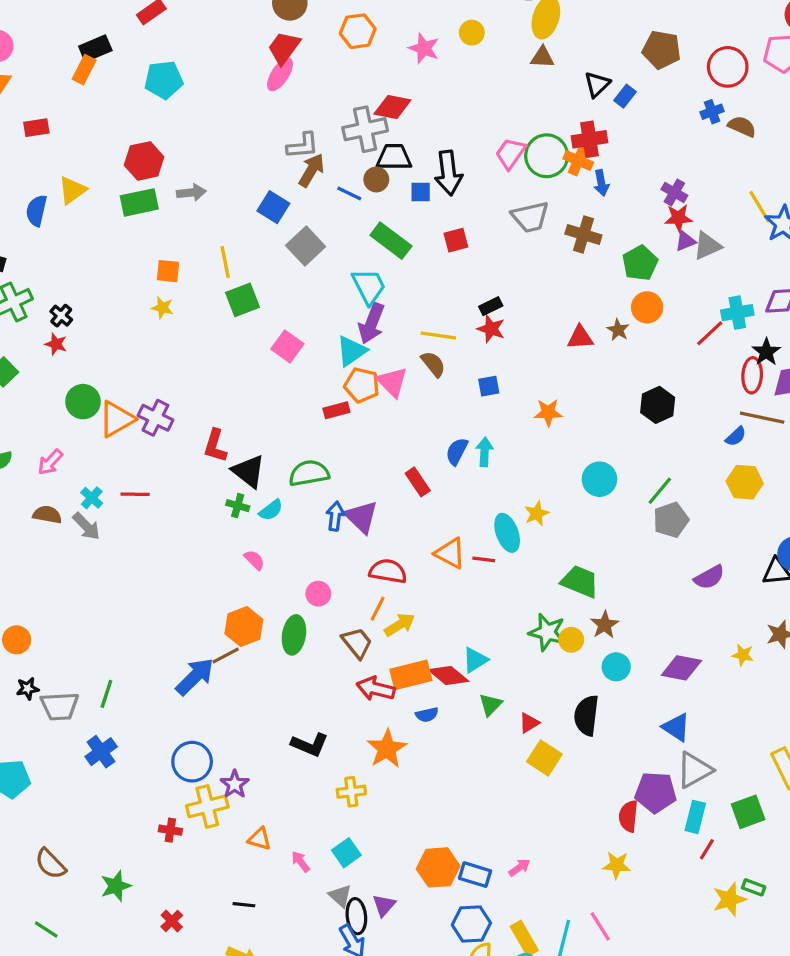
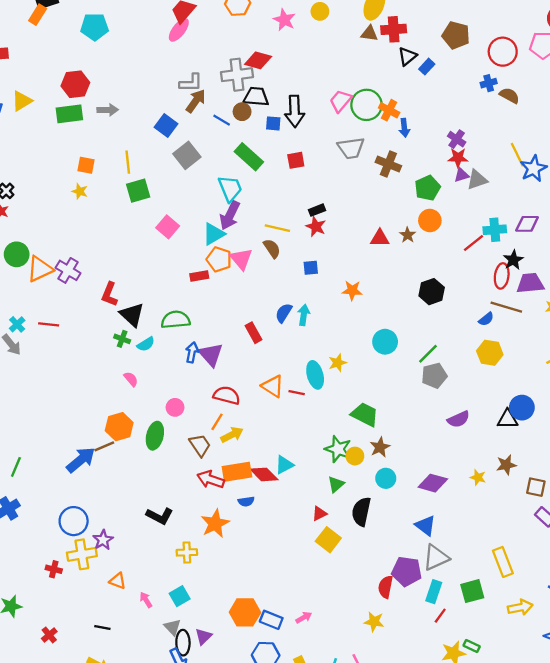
red cross: (590, 139) -> (394, 29), moved
green triangle: (490, 705) -> (336, 484), moved

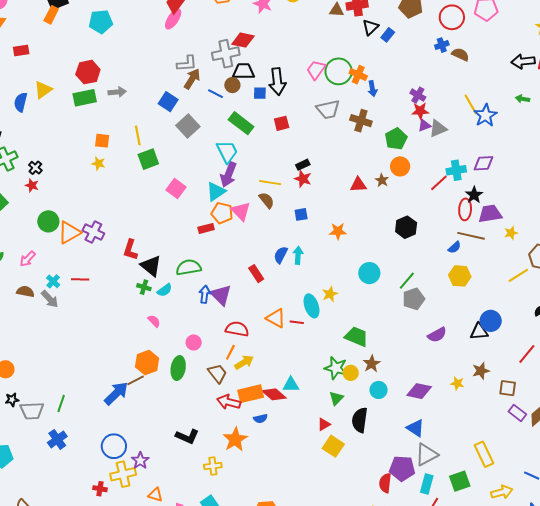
cyan triangle: (284, 465) -> (291, 385), turned 30

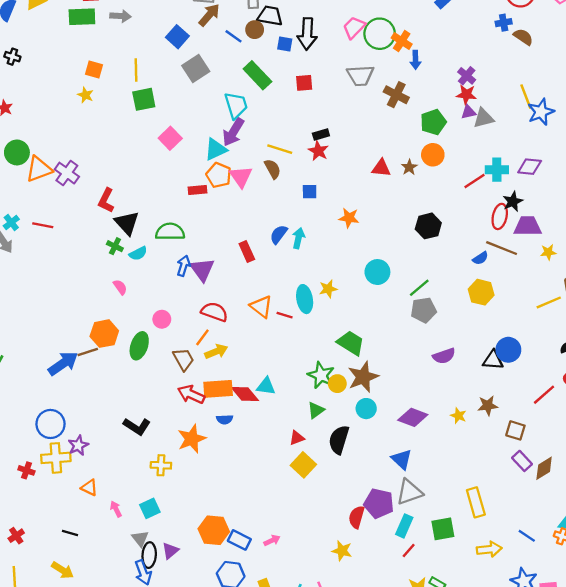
black cross: (35, 168) -> (12, 57), moved, turned -32
brown star: (372, 364) -> (363, 377), size x1.5

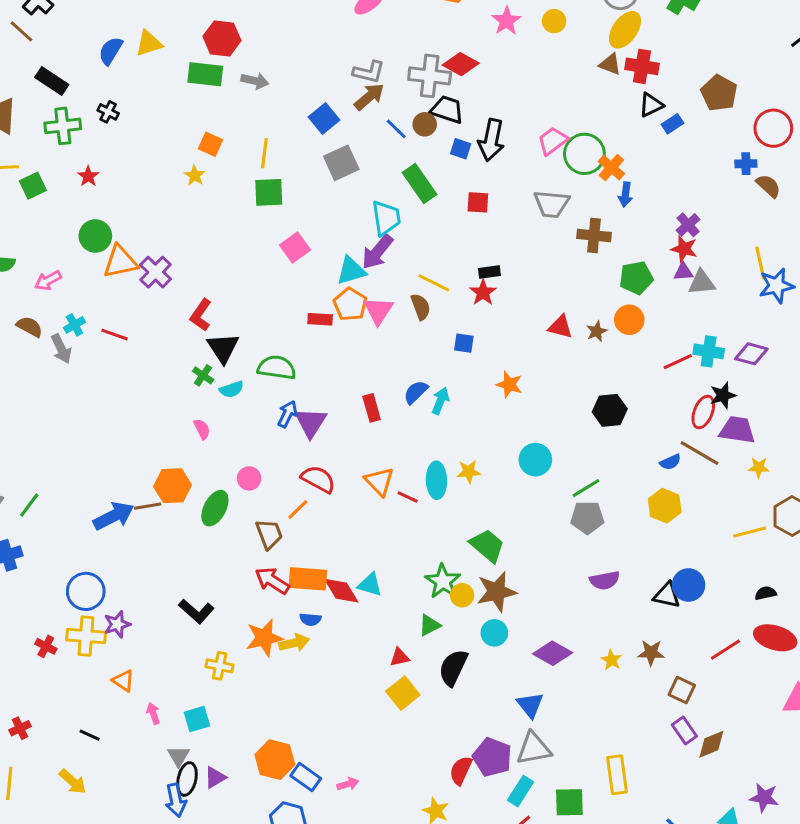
brown cross: (396, 95) -> (594, 235), turned -30
yellow arrow: (216, 352) -> (294, 643), moved

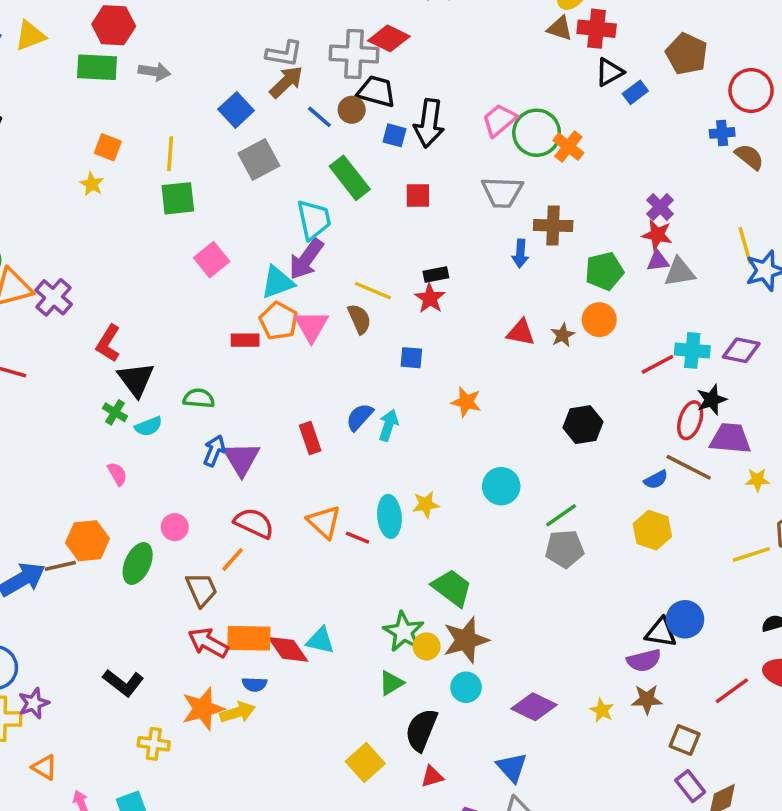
blue arrow: (625, 194) -> (520, 254), moved
green semicircle: (277, 368) -> (199, 398), size x0.7
purple semicircle: (605, 580) -> (644, 660), moved
red triangle: (400, 657) -> (432, 777), moved

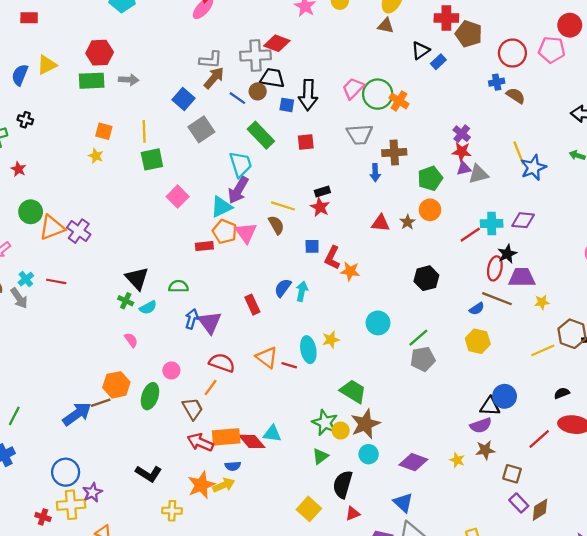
red cross: (597, 29) -> (446, 18), moved
red L-shape: (108, 343) -> (332, 258), moved

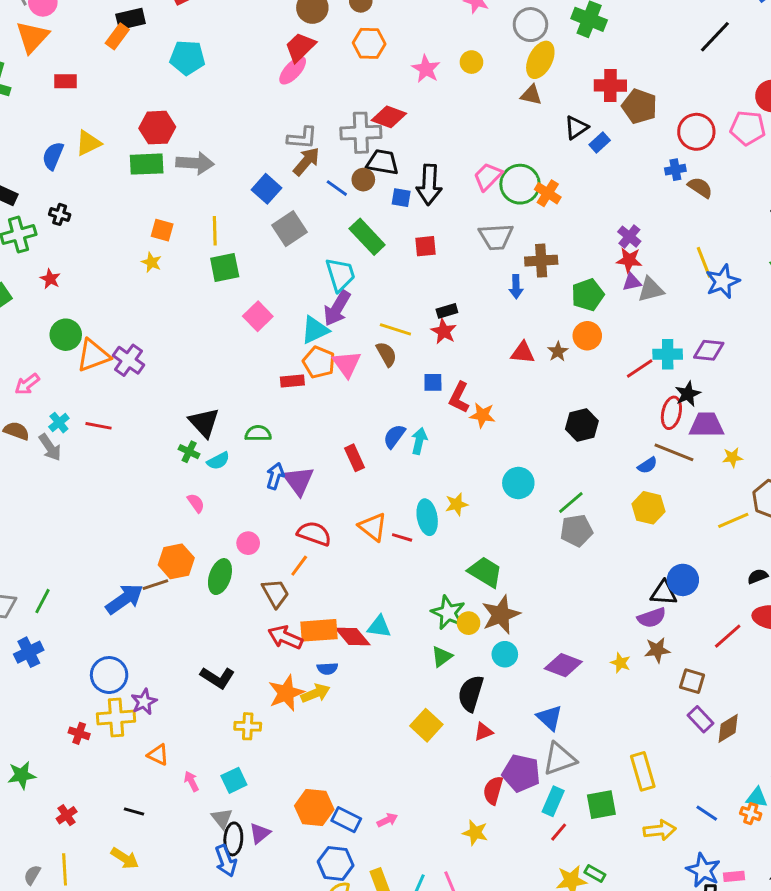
gray arrow: (129, 80) -> (195, 163), size x1.4

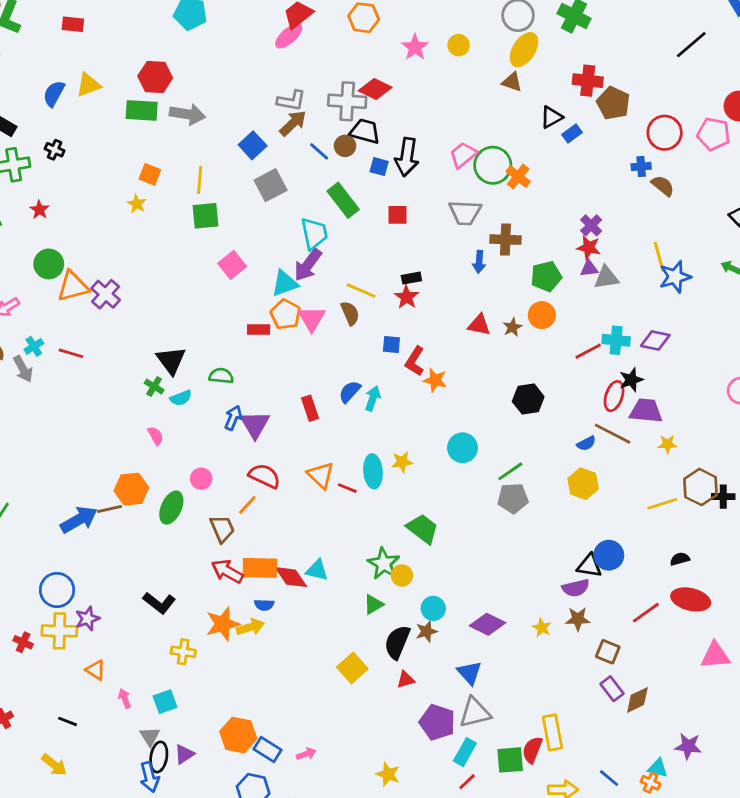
brown star: (501, 615) -> (426, 631), moved, size x0.6
red semicircle: (493, 790) -> (532, 750), moved

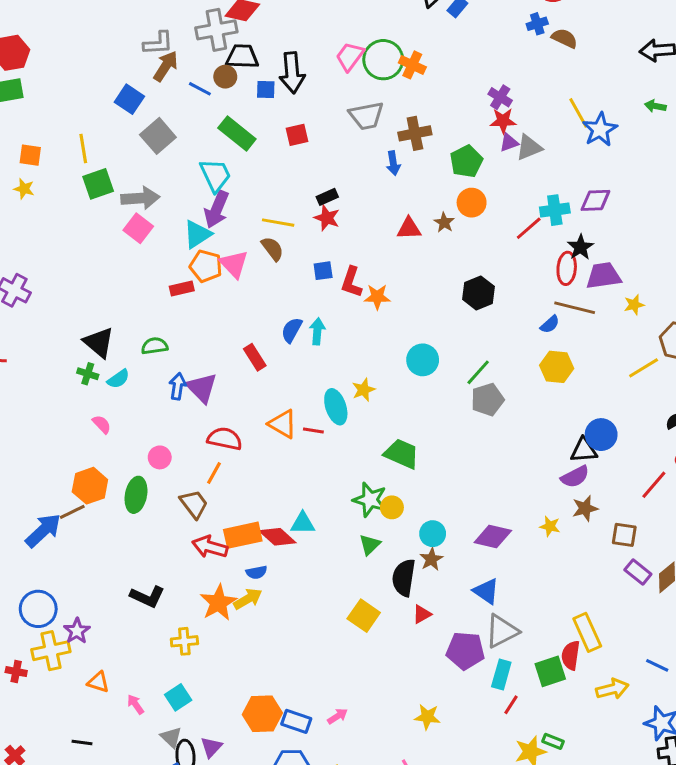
gray arrow: (187, 114) -> (140, 198), moved

